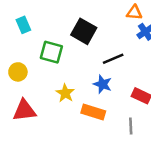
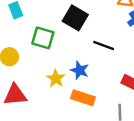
black line: (113, 59) -> (104, 45), turned 42
blue star: (103, 84) -> (80, 70), moved

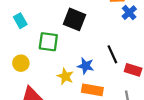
black line: (104, 45) -> (112, 54), moved, turned 54

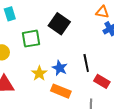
green square: (48, 42) -> (31, 39), turned -30

